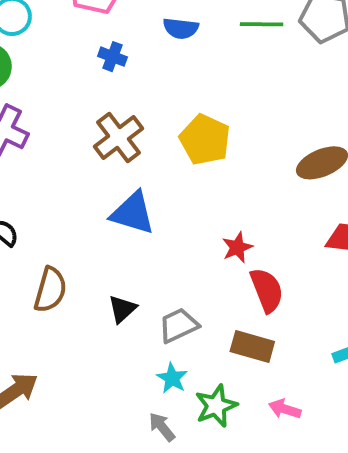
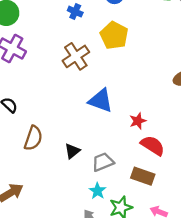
yellow pentagon: (205, 140) -> (114, 35), moved
blue triangle: (133, 213) -> (101, 101), moved
red semicircle: (267, 290) -> (153, 145), turned -40

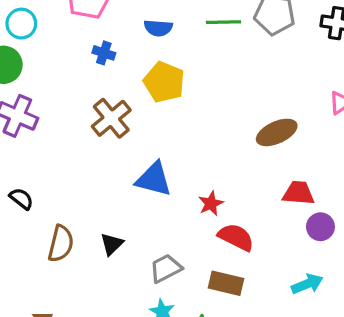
black triangle: (72, 151) -> (112, 244), moved

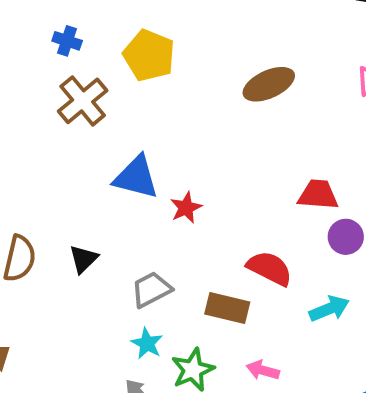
blue cross: (104, 53) -> (67, 41), moved
brown ellipse: (277, 132) -> (269, 84), moved
red star: (211, 204) -> (186, 208), moved
red semicircle: (236, 237) -> (270, 268), moved

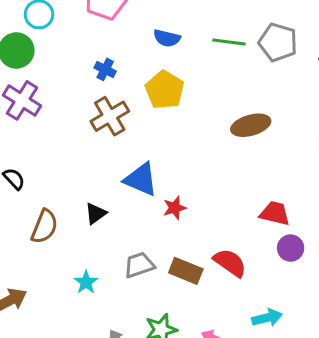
black triangle: (84, 259) -> (96, 213), moved
brown rectangle: (227, 308) -> (186, 271), moved
cyan arrow: (329, 309) -> (267, 318), moved
cyan star: (147, 343) -> (86, 282), moved

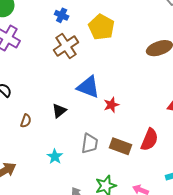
brown semicircle: (44, 227) -> (26, 121), size x0.6
red semicircle: (230, 263) -> (149, 140), turned 80
gray trapezoid: (139, 265) -> (90, 144), turned 120

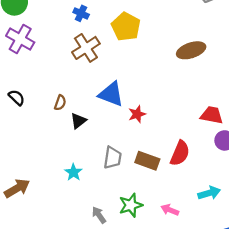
brown semicircle: (26, 121) -> (60, 103), moved

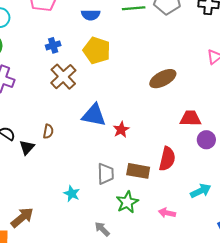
blue cross: (81, 13) -> (53, 45), turned -32
brown ellipse: (191, 50) -> (163, 79), moved
black triangle: (78, 121) -> (27, 147), moved
green star: (131, 205) -> (127, 202), moved

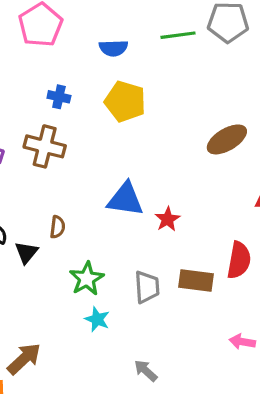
blue cross: (53, 45) -> (59, 97), turned 32
brown cross: (63, 77) -> (45, 146), moved, turned -30
green star: (127, 202) -> (87, 279), moved

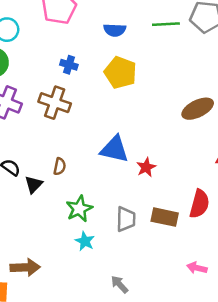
brown arrow: (24, 359) -> (25, 267), turned 36

